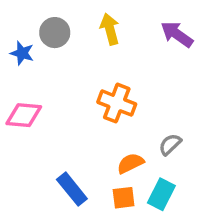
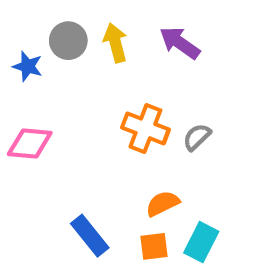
yellow arrow: (110, 29) -> (115, 43), moved
purple arrow: (177, 34) -> (180, 43), moved
gray semicircle: (170, 144) -> (197, 137), moved

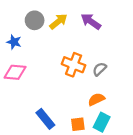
yellow arrow: (115, 43) -> (58, 21), turned 66
blue star: (28, 66) -> (14, 42), moved
orange semicircle: (163, 203) -> (96, 99), moved

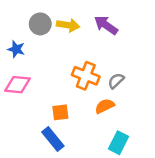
yellow arrow: (58, 21) -> (68, 25), turned 48
orange semicircle: (96, 99) -> (105, 106), moved
orange square: (78, 124) -> (60, 112), moved

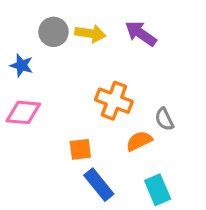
gray semicircle: (116, 81) -> (164, 119), moved, turned -72
blue rectangle: (53, 139) -> (99, 185), moved
cyan rectangle: (119, 143) -> (158, 190), turned -50

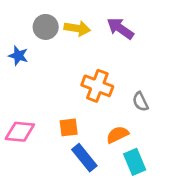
pink diamond: (23, 112) -> (20, 132), moved
orange semicircle: (139, 141) -> (117, 135), moved

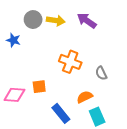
orange square: (69, 127) -> (39, 87), moved

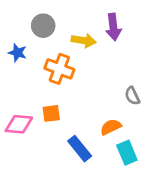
yellow arrow: (56, 21) -> (84, 41), moved
purple arrow: (87, 21) -> (113, 27), turned -132
orange cross: (70, 62) -> (59, 69), moved

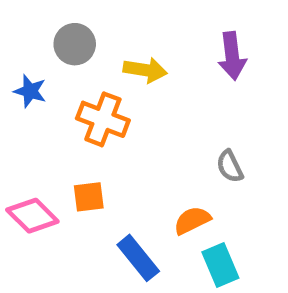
purple arrow: (113, 27) -> (232, 56), moved
pink diamond: (19, 124) -> (32, 216), turned 40

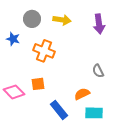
yellow arrow: (145, 70) -> (62, 20), moved
cyan rectangle: (220, 265) -> (94, 113), turned -66

